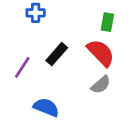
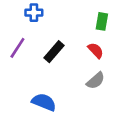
red semicircle: (101, 53) -> (96, 50), size x0.6
purple line: (22, 67) -> (17, 48), moved

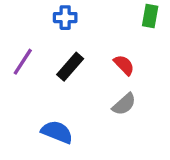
blue cross: (34, 13) -> (65, 18), moved
green rectangle: (102, 21) -> (150, 16), moved

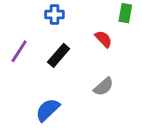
red semicircle: (124, 65) -> (104, 39), moved
blue semicircle: (57, 132) -> (48, 110), turned -65

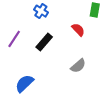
blue cross: (54, 14) -> (41, 11), turned 32
blue semicircle: (48, 110) -> (24, 83), moved

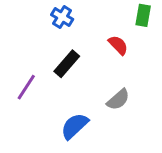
purple line: (14, 39) -> (26, 87), moved
blue semicircle: (24, 83) -> (75, 126), moved

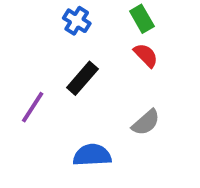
green rectangle: (143, 15) -> (142, 19), moved, turned -40
blue semicircle: (75, 126) -> (92, 155), turned 40

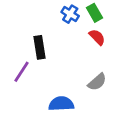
blue cross: (77, 21) -> (70, 14), moved
black rectangle: (82, 78) -> (39, 47), moved, turned -50

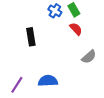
purple line: (21, 72) -> (17, 85), moved
gray semicircle: (97, 82) -> (89, 57), moved

